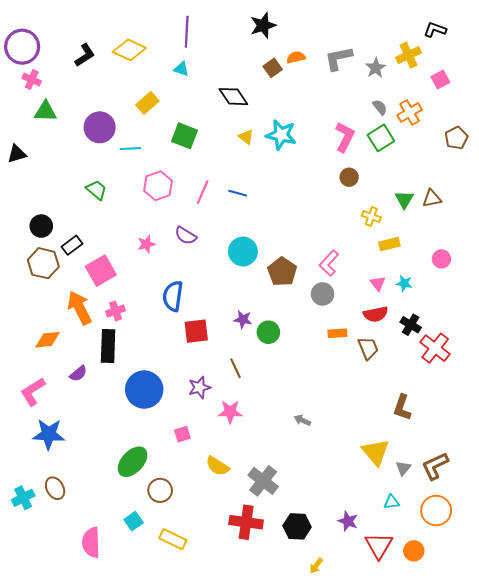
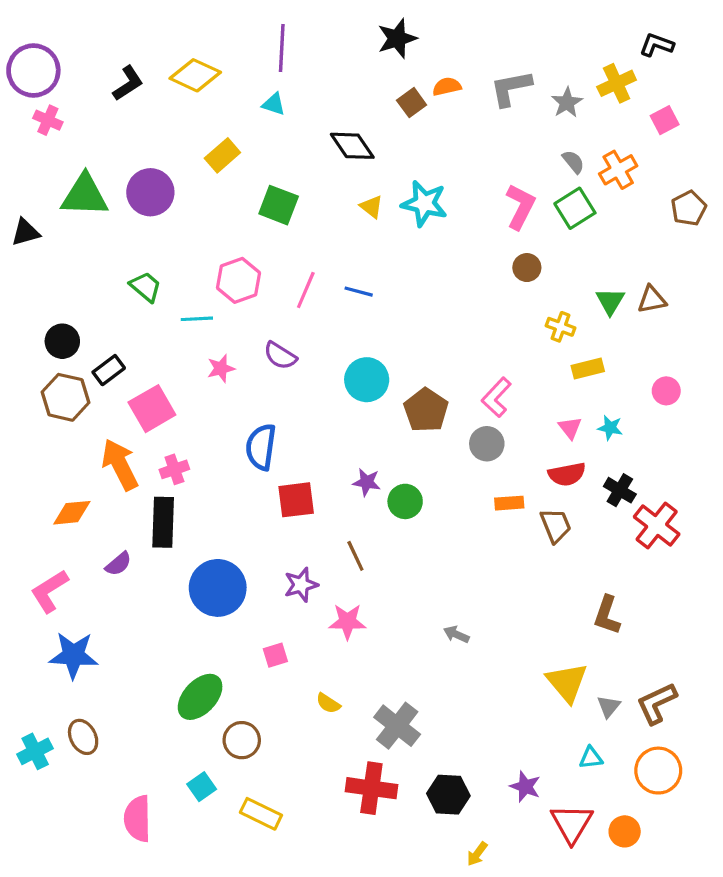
green triangle: (45, 111) -> (85, 195), moved, size x1.4
cyan line: (130, 149) -> (197, 319), moved
yellow semicircle: (217, 466) -> (328, 703), size x0.7

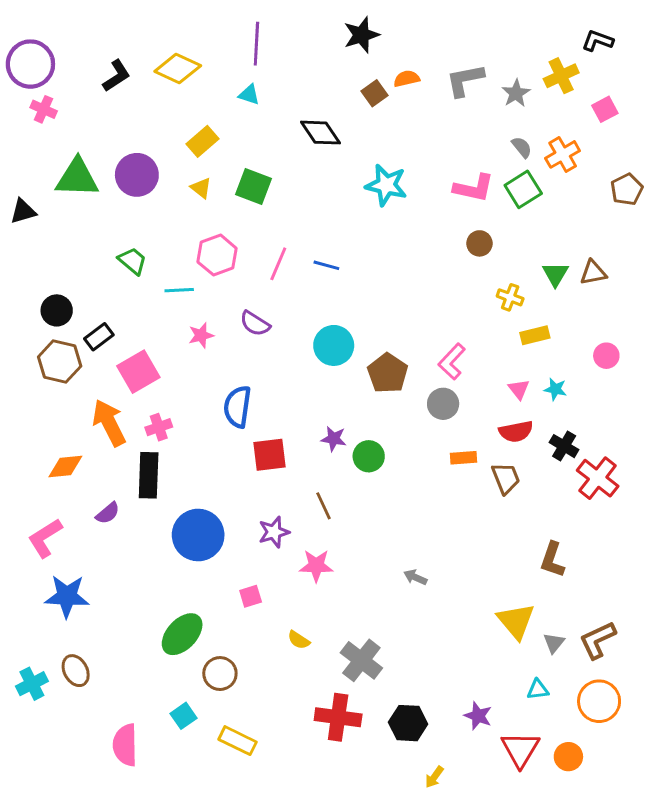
yellow triangle: (371, 207) -> (201, 188), moved
pink L-shape: (520, 207) -> (474, 188), turned 75

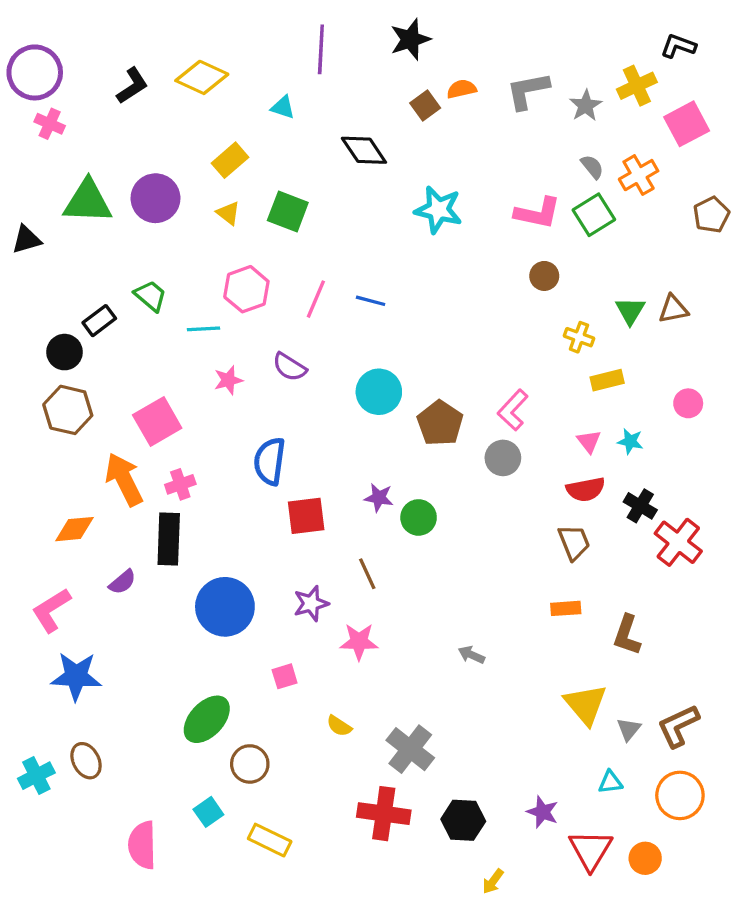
purple line: (256, 44) -> (321, 49), moved
pink square: (605, 109) -> (687, 124), size x1.5
black rectangle: (99, 337) -> (99, 321), moved
orange rectangle: (463, 458) -> (566, 608), moved

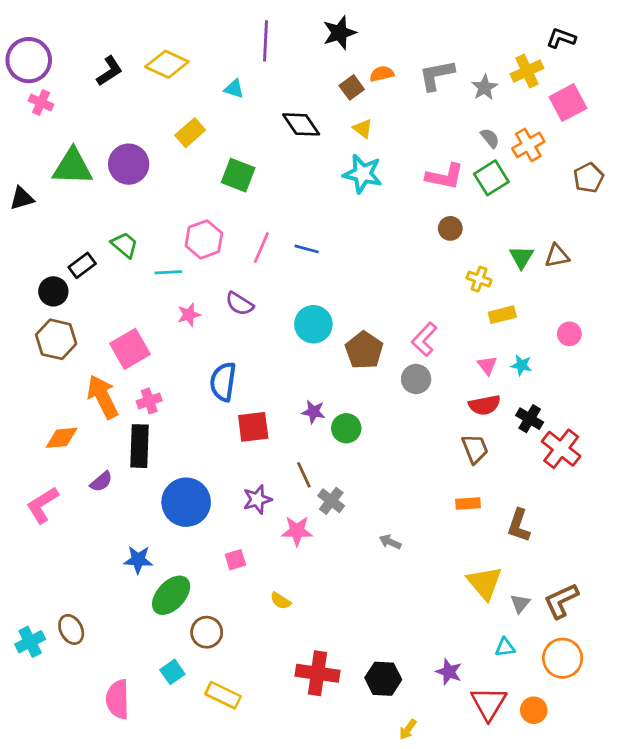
yellow triangle: (228, 213) -> (363, 129), moved
blue star: (76, 676) -> (138, 560), moved, size x0.7
gray cross: (410, 749) -> (331, 501), moved, size x0.7

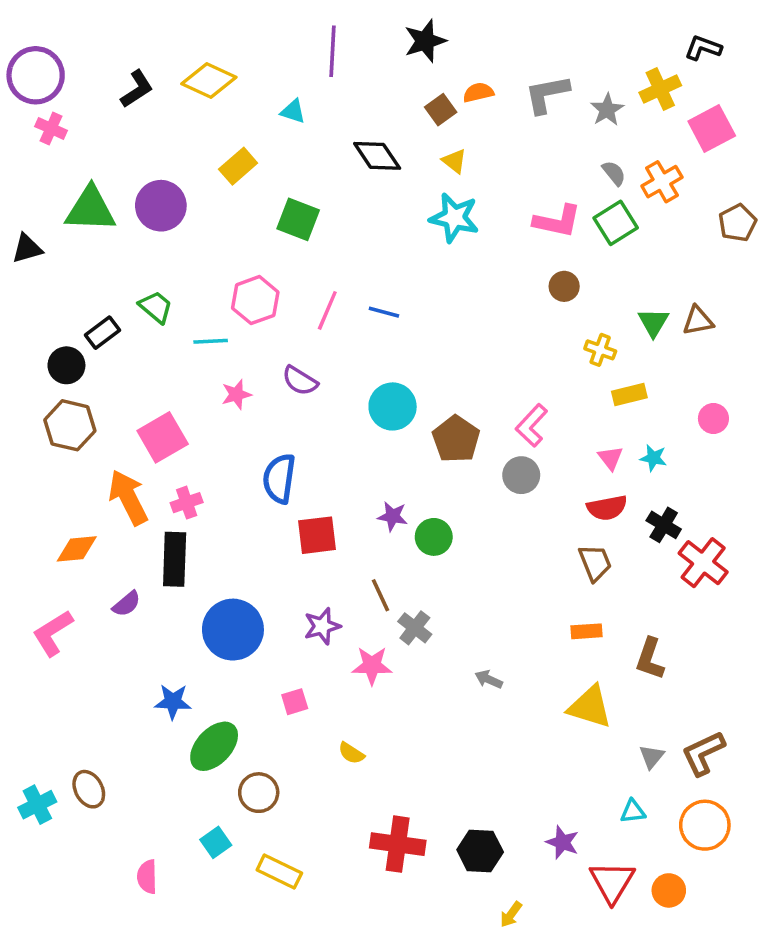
yellow triangle: (484, 583) -> (590, 707), moved, turned -33
pink semicircle: (118, 699) -> (147, 877), size x0.7

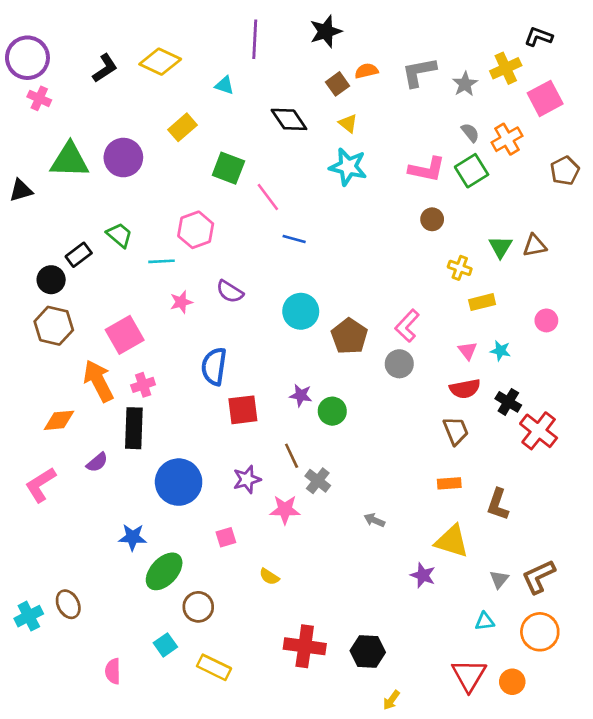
pink line: (327, 310) -> (268, 197), moved, turned -60
purple star: (562, 842) -> (423, 575), moved

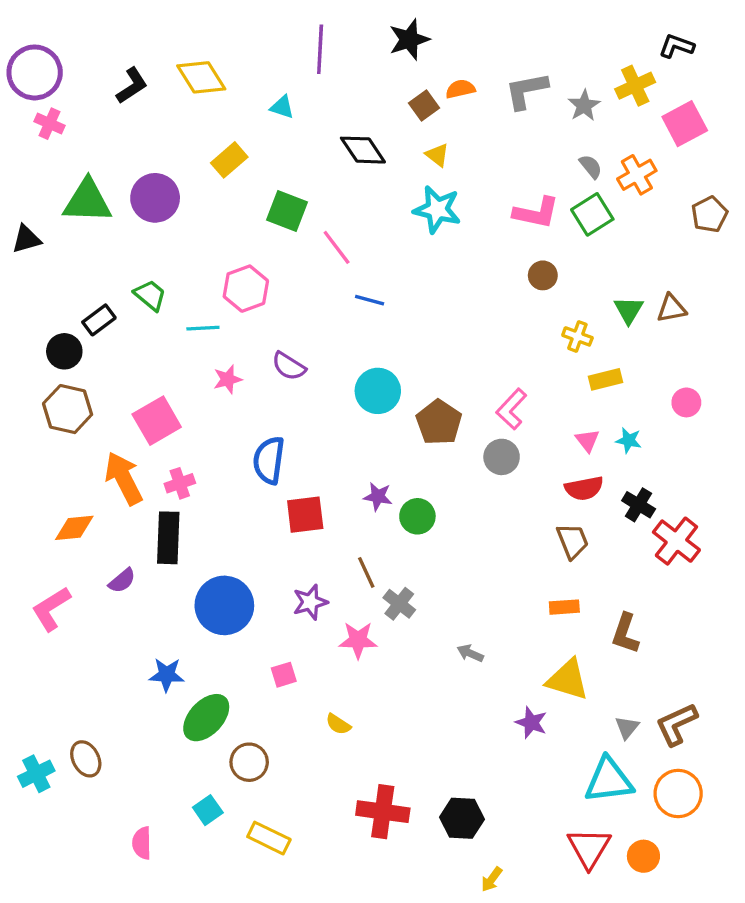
yellow diamond: (160, 62) -> (201, 77), turned 33
cyan triangle: (485, 621) -> (609, 780), size x2.0

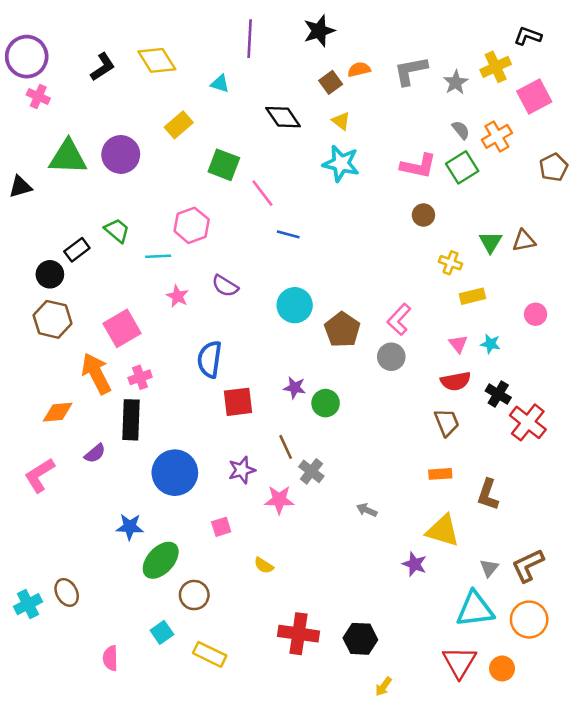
pink star: (228, 379) -> (177, 296), turned -30

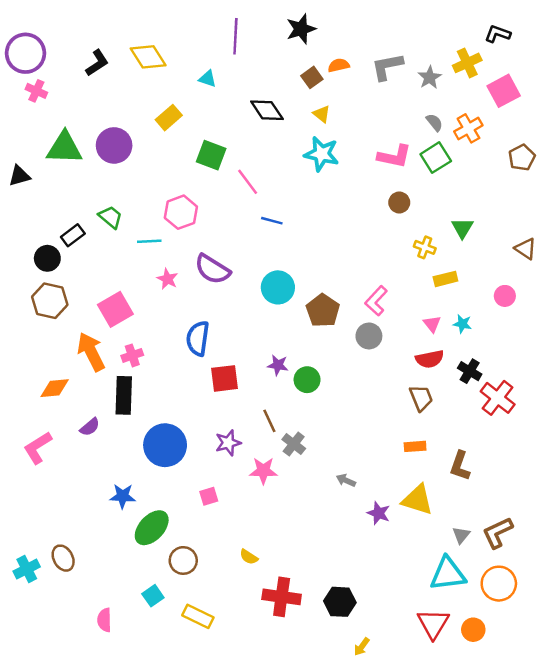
brown triangle: (524, 241) -> (525, 249), moved, turned 45
purple semicircle: (225, 286) -> (212, 269), size x1.4
purple star: (414, 564) -> (379, 513), moved
yellow semicircle: (264, 565) -> (249, 557), moved

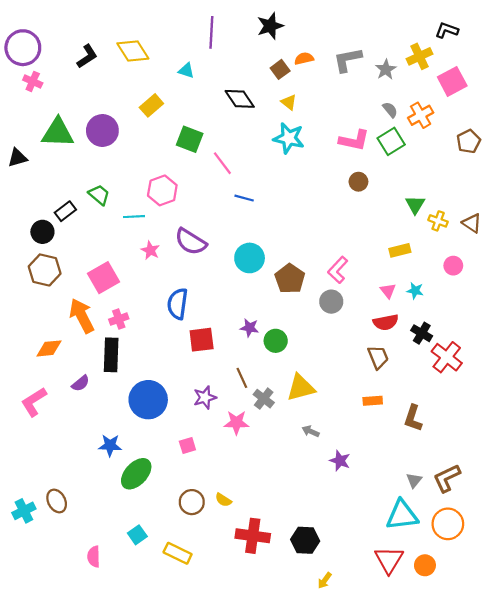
yellow cross: (425, 247) -> (438, 221), moved
yellow triangle: (417, 500) -> (301, 388), moved, turned -32
brown circle: (183, 560) -> (192, 502), moved

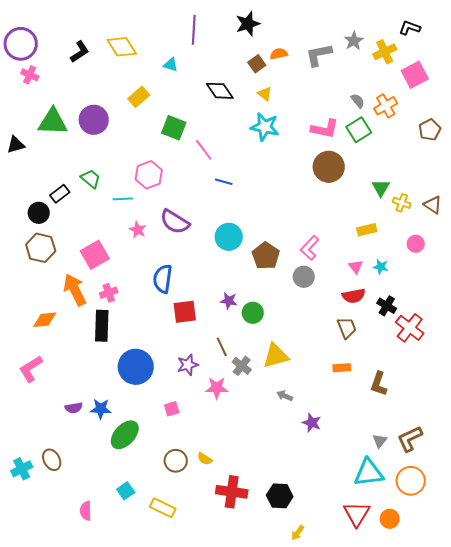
gray star: (386, 69) -> (354, 41), moved
brown circle: (358, 182) -> (329, 167), size x1.8
purple semicircle: (81, 383) -> (74, 408), moved, turned 30

